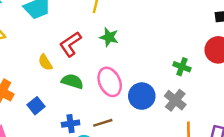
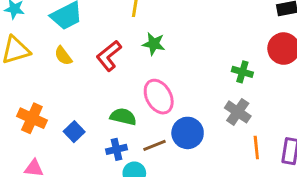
yellow semicircle: (45, 62) -> (63, 56), moved
green semicircle: (72, 81) -> (123, 117), moved
blue circle: (142, 96) -> (188, 133), moved

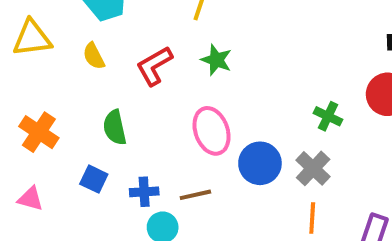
green semicircle: (123, 117) -> (115, 128), moved, turned -125
blue square: (74, 132) -> (94, 179), moved, turned -30
blue circle: (188, 133) -> (260, 163), moved
orange line: (256, 148) -> (312, 218), moved

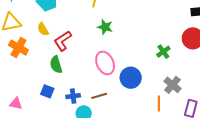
red L-shape: (154, 66) -> (63, 41), moved
green cross: (328, 116) -> (163, 52), turned 32
orange cross: (39, 132) -> (18, 48), moved
gray cross: (313, 168) -> (172, 85), moved

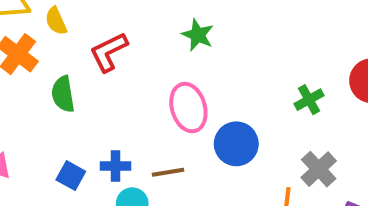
yellow semicircle: (43, 29) -> (56, 21), moved
green semicircle: (56, 65) -> (63, 94), moved
blue square: (47, 91) -> (71, 176), moved

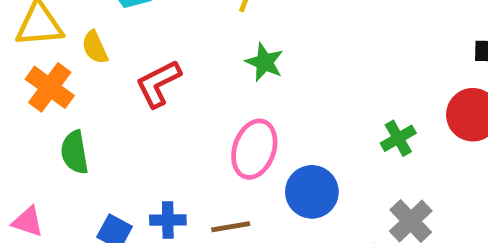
green semicircle: (63, 94) -> (75, 152), moved
pink ellipse: (188, 108) -> (254, 149), turned 36

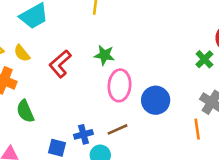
green star: (265, 62) -> (104, 55), moved
green cross: (398, 138) -> (204, 59), moved

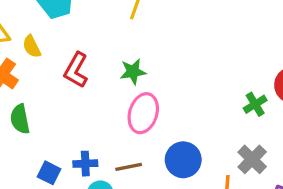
green star: (104, 55) -> (133, 72), turned -30
red L-shape: (60, 64) -> (76, 70), turned -32
blue circle: (156, 100) -> (183, 160), moved

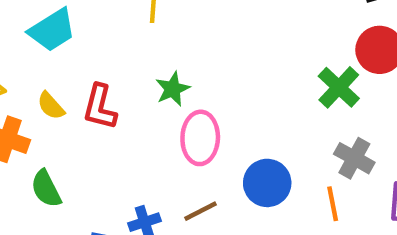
yellow semicircle: (32, 47) -> (51, 106), moved
green cross: (255, 104) -> (339, 87), size x1.4

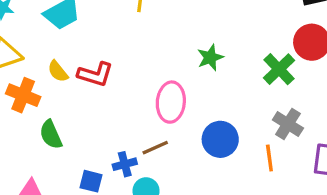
green star: (173, 89) -> (210, 58), moved
red L-shape: (100, 107) -> (95, 74), turned -90
brown line: (201, 211) -> (155, 148), moved

